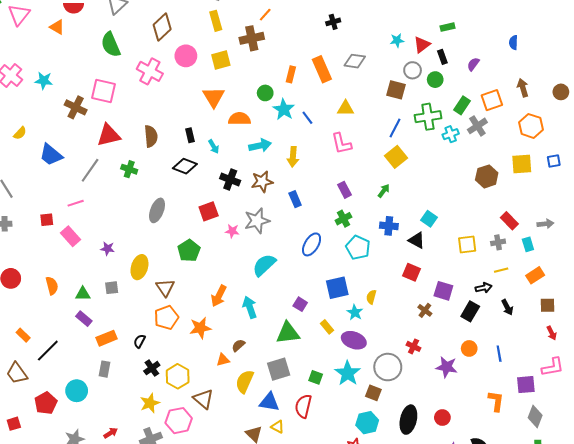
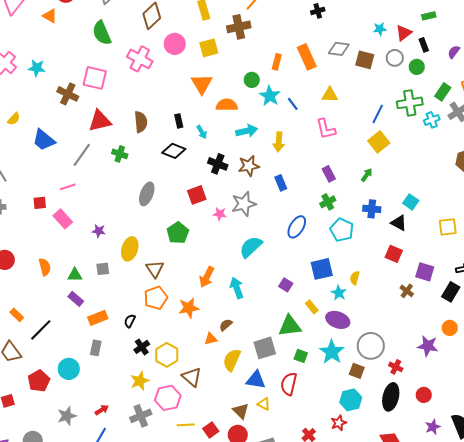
brown square: (396, 90) -> (365, 60), moved
green triangle: (288, 333) -> (290, 326), moved
red cross: (414, 346) -> (396, 367), moved

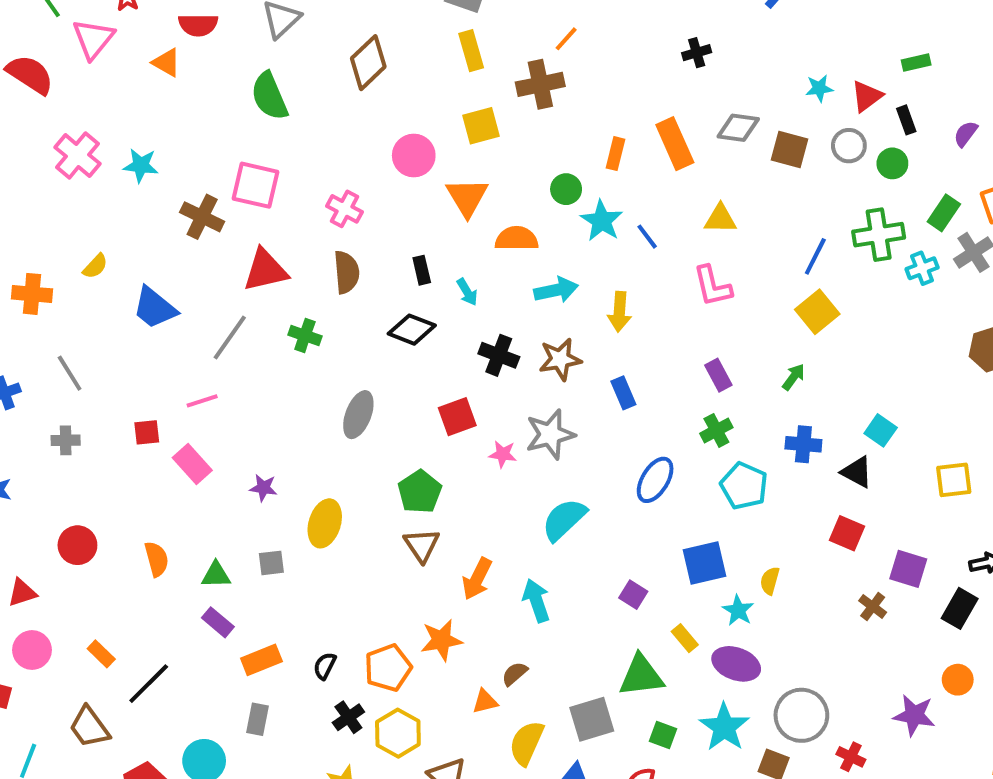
pink circle: (175, 44) -> (414, 156), moved
pink cross: (140, 59) -> (345, 209), moved, size x0.7
brown triangle: (155, 269) -> (422, 545), moved
orange pentagon: (156, 298) -> (388, 668), moved

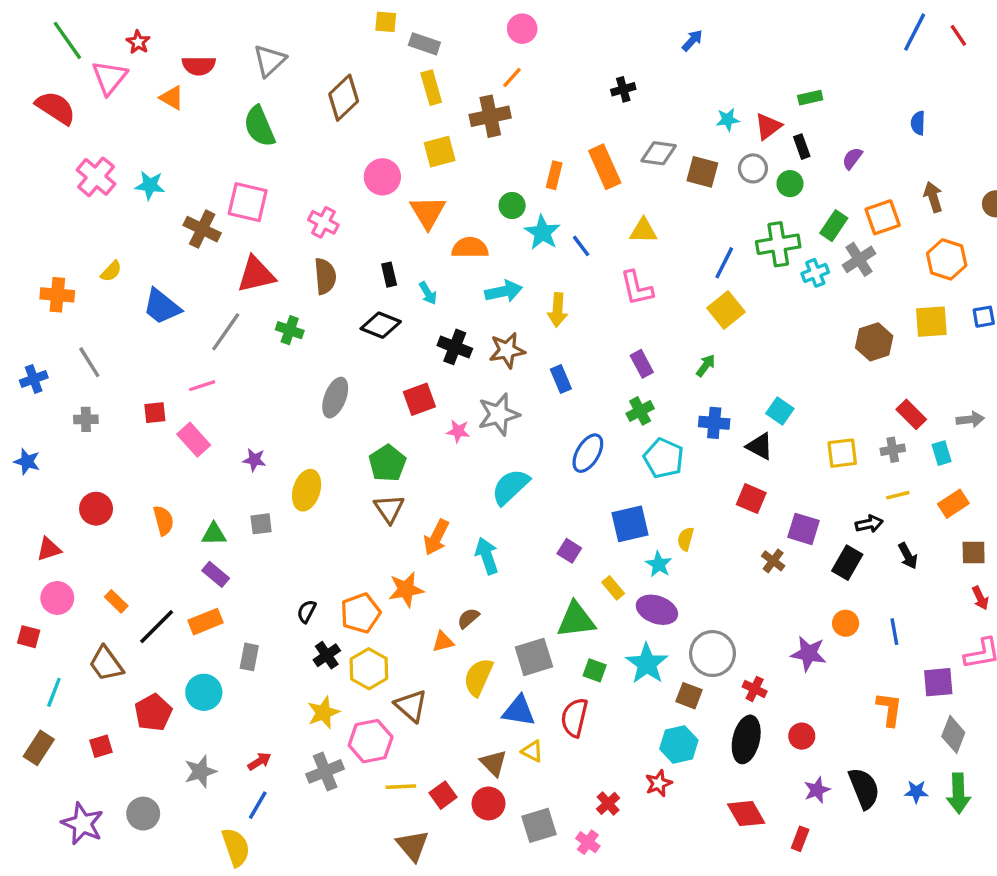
orange rectangle: (261, 660) -> (205, 622), moved

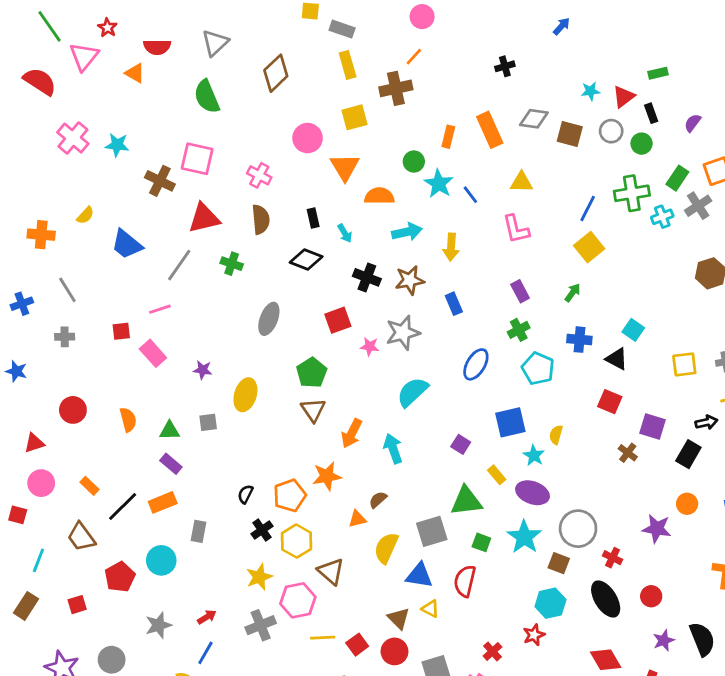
black ellipse: (746, 739) -> (606, 599), turned -45

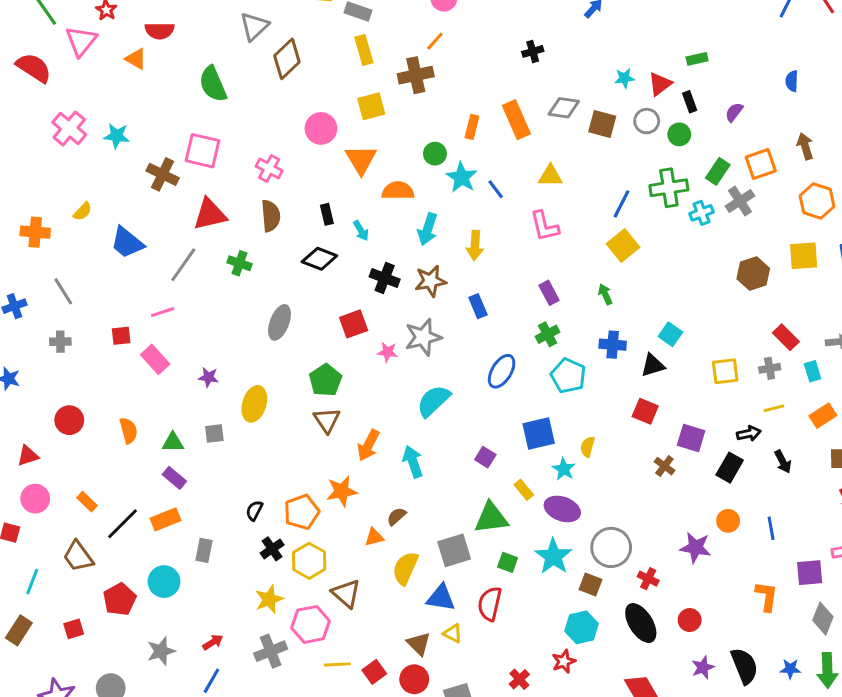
gray triangle: (215, 43) -> (254, 26), moved
cyan arrow: (407, 232) -> (428, 229), turned 120
green arrow: (573, 293) -> (605, 294), turned -60
black triangle: (617, 359) -> (653, 365), turned -45

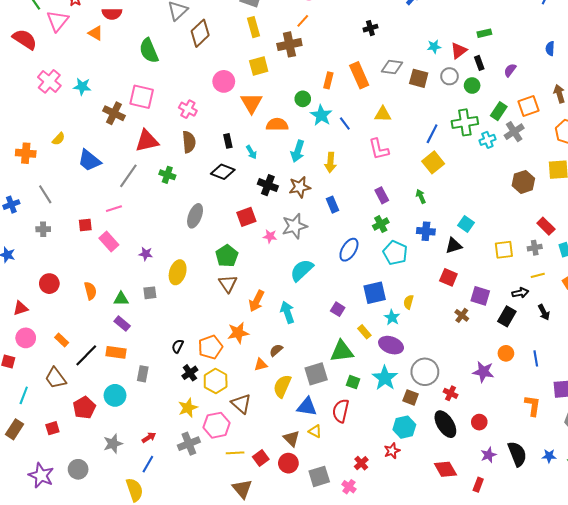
orange rectangle: (165, 519) -> (116, 352), turned 30

